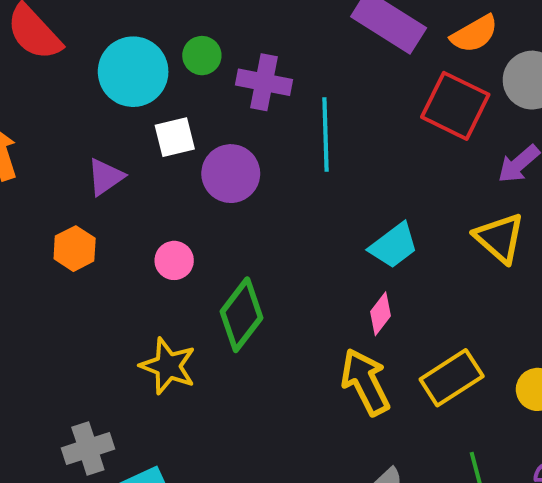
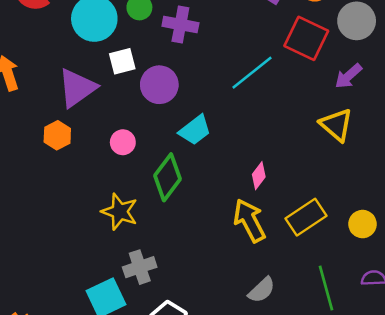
cyan line: (326, 134) -> (252, 73), moved, turned 54
purple triangle: (105, 177) -> (77, 88), size x1.6
cyan trapezoid: (394, 245) -> (195, 130), moved
gray cross: (88, 448) -> (140, 267), moved

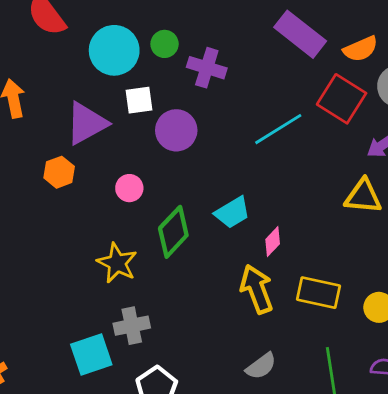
yellow triangle: (336, 125) -> (363, 196), turned -42
cyan trapezoid: (195, 130) -> (232, 212), moved
yellow rectangle: (306, 217) -> (318, 293), turned 39

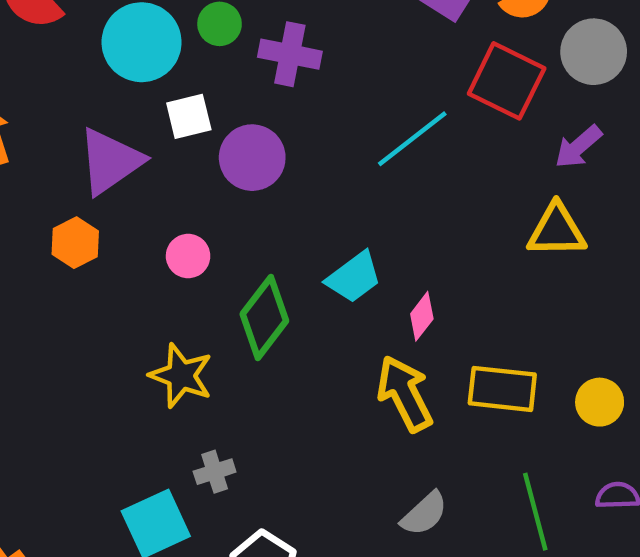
gray cross: (132, 326) -> (215, 472), size x0.7

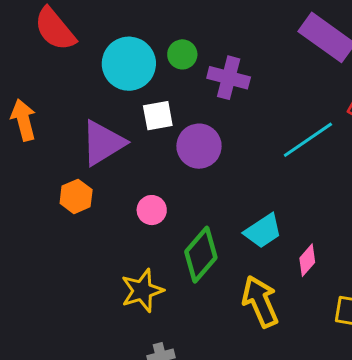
yellow star: (181, 376) -> (142, 291), turned 30
yellow arrow: (405, 394) -> (260, 302), moved

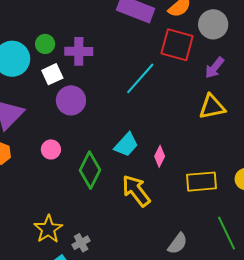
white square: (158, 116) -> (52, 74), moved
yellow star: (142, 291) -> (48, 229), moved

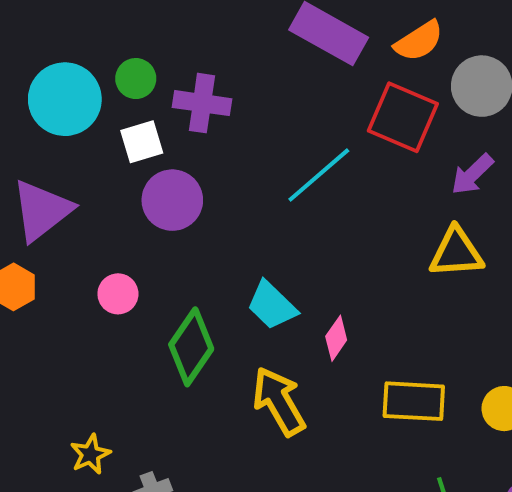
cyan trapezoid: (126, 145) -> (272, 305), turned 84
yellow star: (48, 229) -> (90, 454), size x0.7

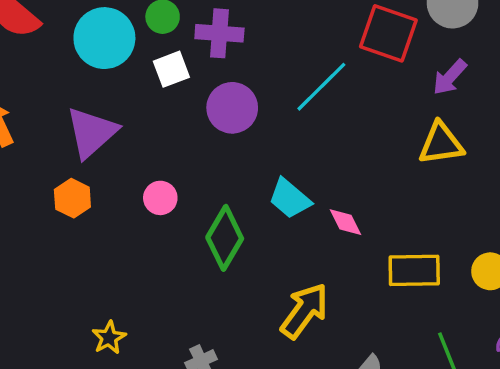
purple circle: (172, 200) -> (232, 108), moved
pink diamond: (336, 338) -> (346, 222), turned -57
yellow arrow: (279, 401) -> (305, 311), moved, turned 70
yellow star: (90, 454) -> (109, 338), moved

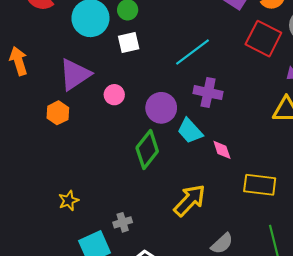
purple cross: (219, 33) -> (208, 93), moved
cyan line: (321, 87) -> (193, 52), moved
purple circle: (232, 108) -> (161, 108), moved
pink circle: (160, 198) -> (114, 95), moved

